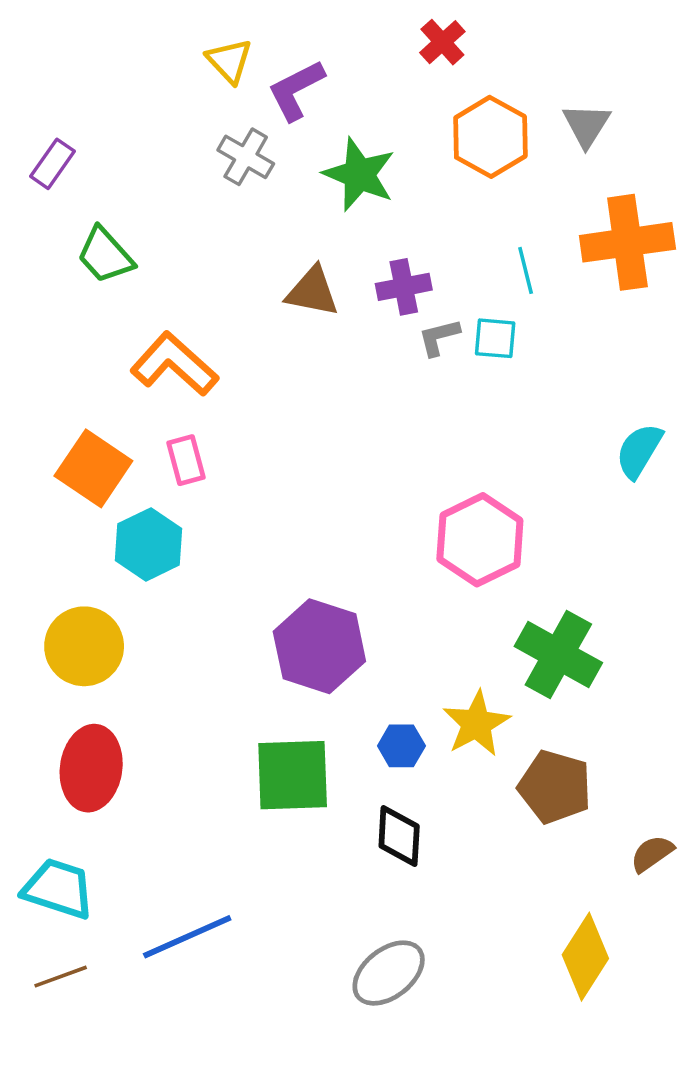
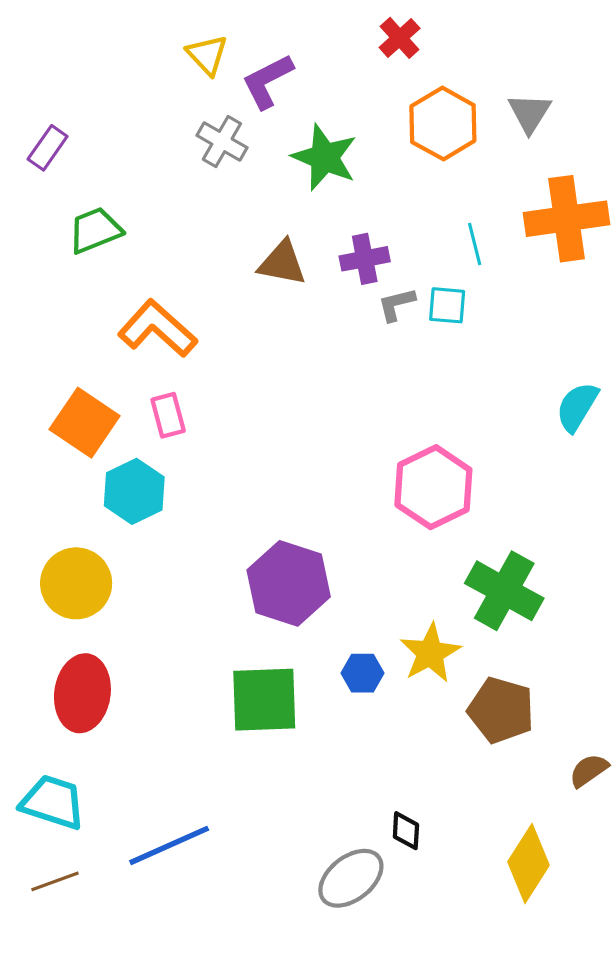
green trapezoid: (105, 255) -> (95, 230), turned 110
black diamond: (399, 836) -> (406, 831), moved, size x0.7

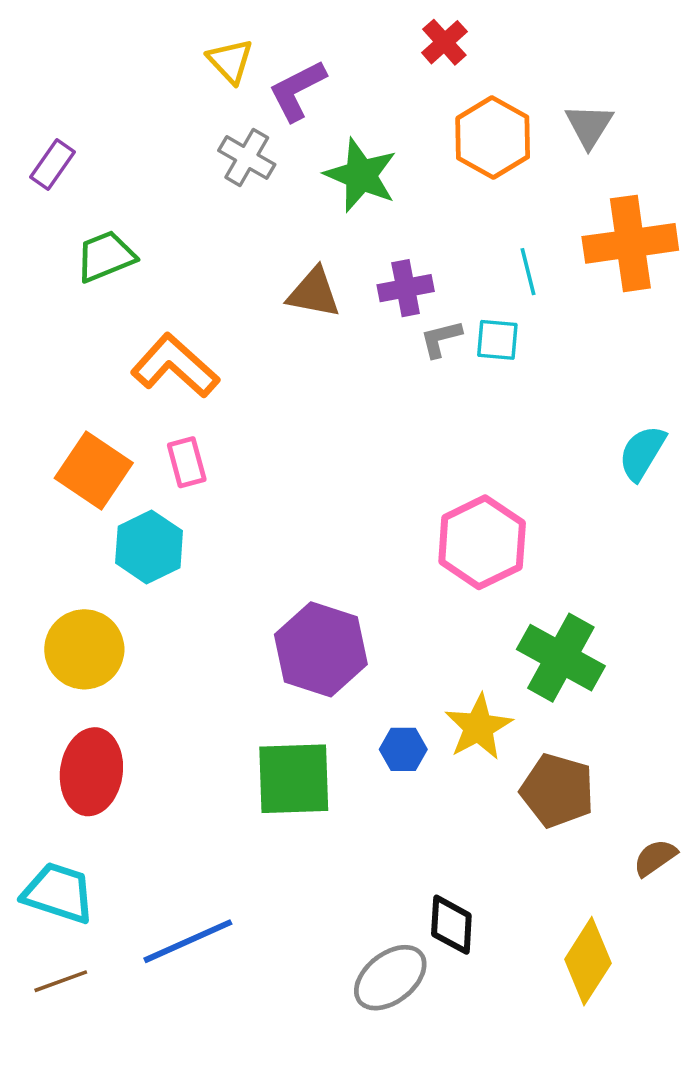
black diamond: (406, 831) -> (451, 925), size x1.4

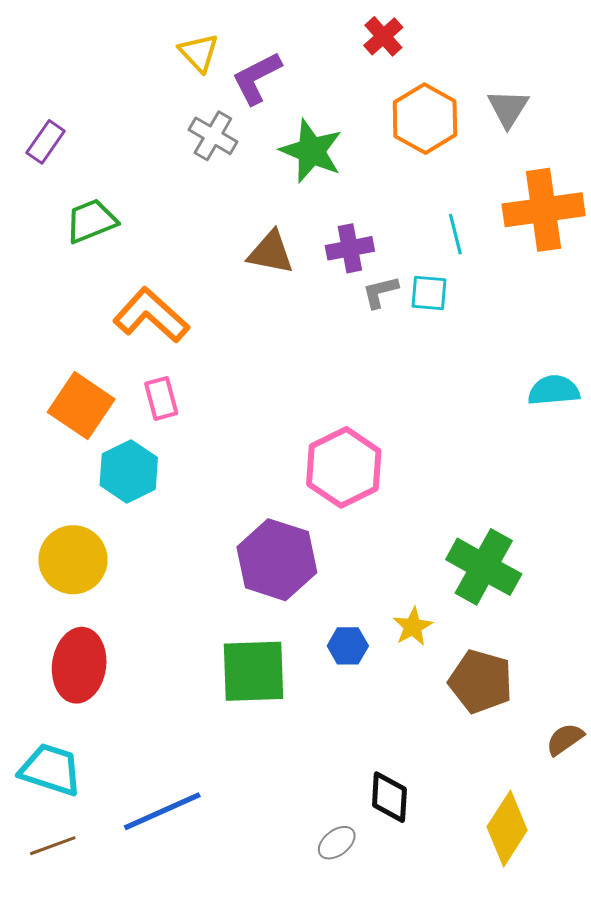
cyan semicircle: (642, 453) -> (554, 390), turned 54
pink hexagon: (482, 542) -> (344, 467), moved
yellow star: (479, 727) -> (413, 627), size x0.7
gray ellipse: (390, 978) -> (337, 843), size x0.6

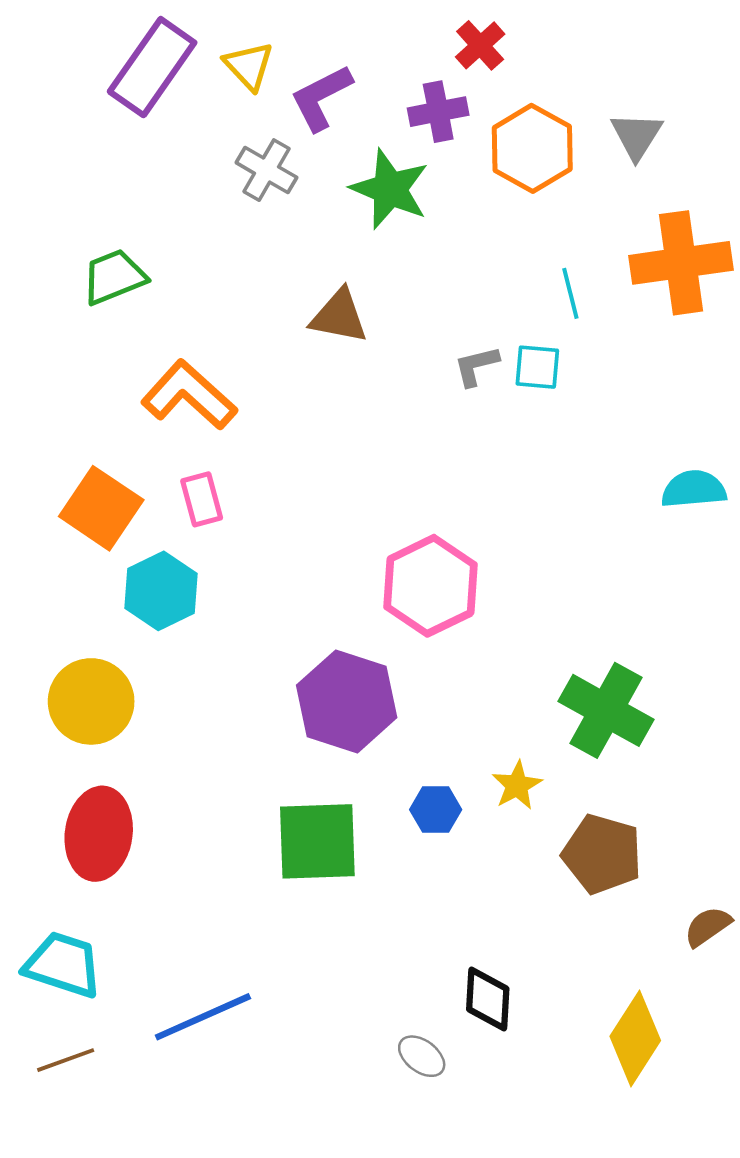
purple rectangle: (46, 142) -> (152, 67), moved, size x1.8
purple cross: (350, 248) -> (438, 112), moved
gray ellipse: (337, 843) -> (422, 1056), turned 75

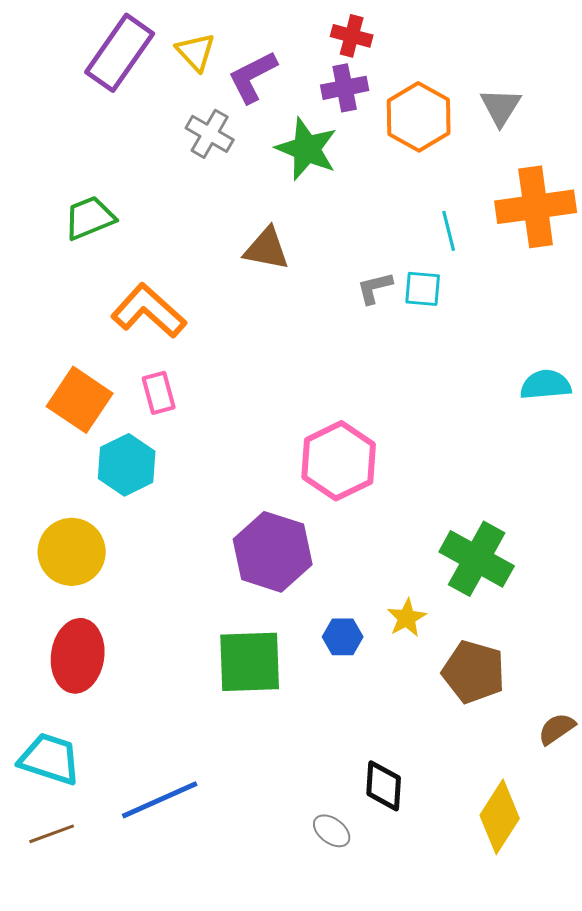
red cross: (480, 45) -> (352, 36), moved, turned -33

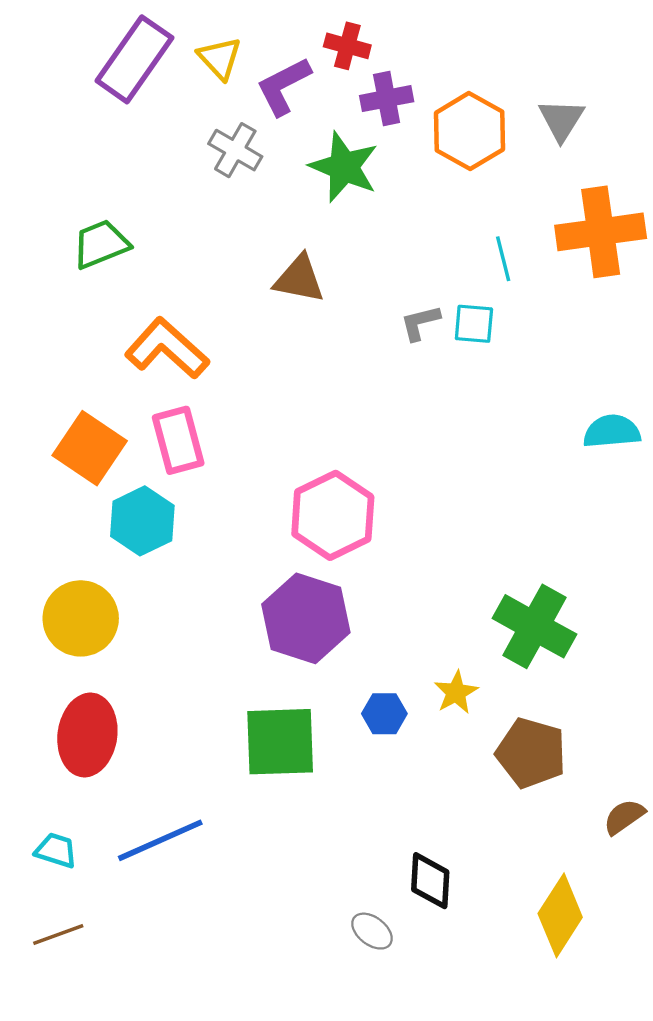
red cross: (352, 36) -> (347, 46), moved
pink rectangle: (159, 393) -> (178, 440), size x1.4
pink hexagon: (339, 461) -> (333, 515), moved
cyan trapezoid: (50, 759) -> (56, 850), size x0.6
blue line: (160, 800) -> (160, 840), moved

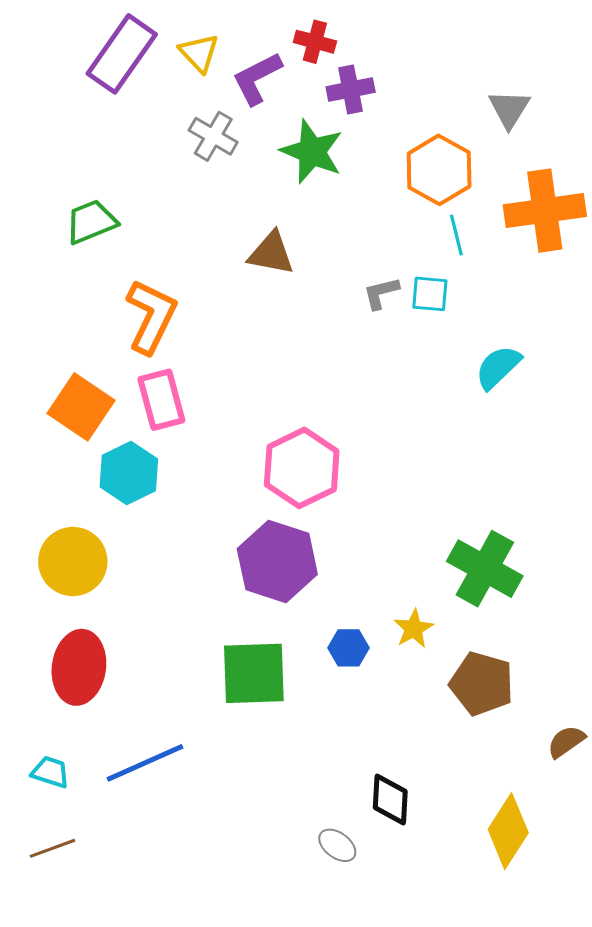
orange hexagon: (469, 131) -> (439, 170), moved
orange L-shape: (167, 348) -> (151, 316), turned 74
cyan semicircle: (612, 431) -> (498, 367), moved, turned -39

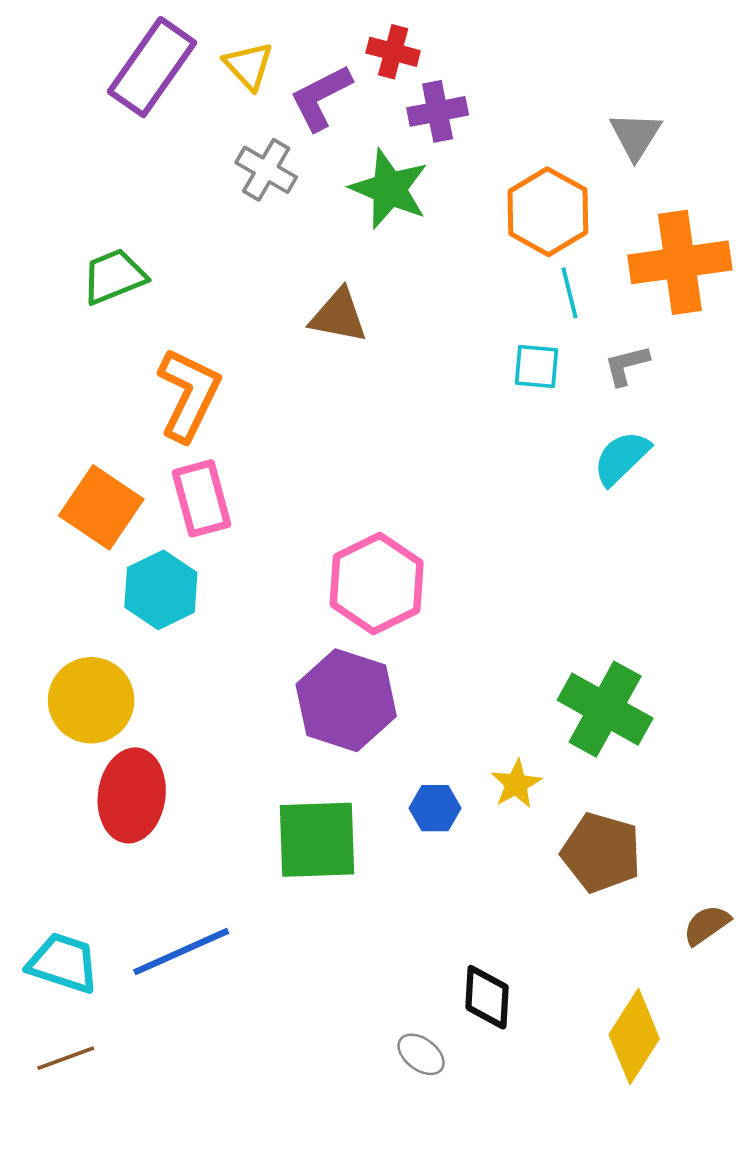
gray L-shape: (381, 293) -> (627, 365), moved
red ellipse: (79, 667) -> (132, 795), moved
cyan trapezoid: (50, 772) -> (63, 963), size x1.5

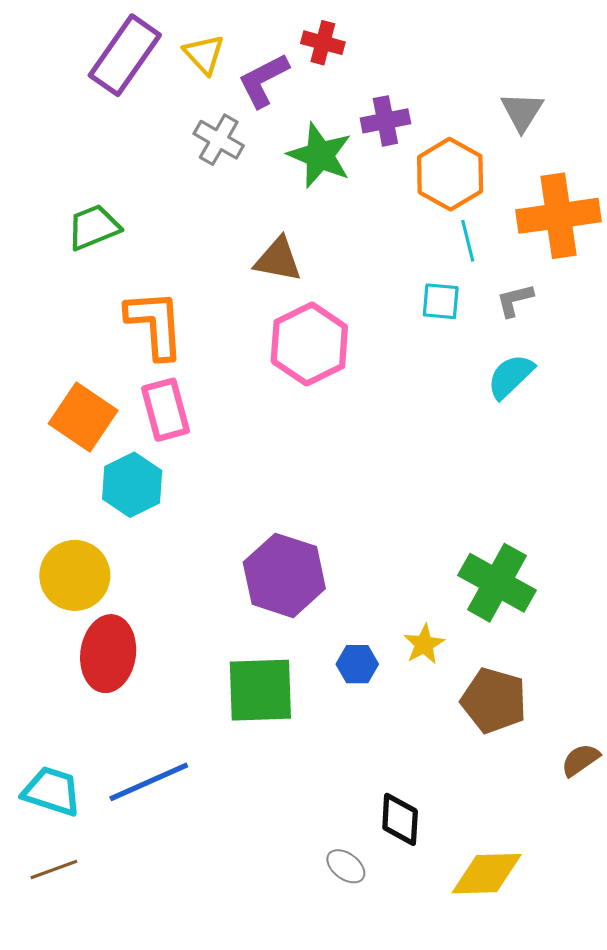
purple cross: (438, 111) -> (385, 121), moved
orange L-shape: (189, 394) -> (155, 324), turned -30
pink hexagon: (377, 584) -> (309, 344), moved
yellow diamond: (634, 1037) -> (487, 874), moved, turned 56

